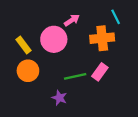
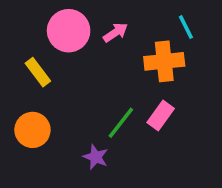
pink circle: (54, 39) -> (69, 31), moved
orange circle: (28, 71) -> (32, 130), moved
green line: (75, 76) -> (121, 123), turned -40

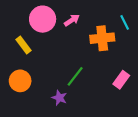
cyan line: (186, 27) -> (125, 22), moved
pink rectangle: (161, 115) -> (121, 80), moved

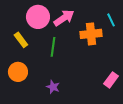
pink arrow: (72, 20) -> (64, 18), size x1.5
green line: (75, 76) -> (53, 47), moved, turned -30
pink rectangle: (121, 80) -> (111, 80), moved

